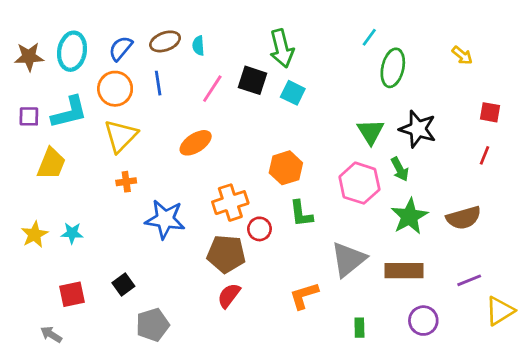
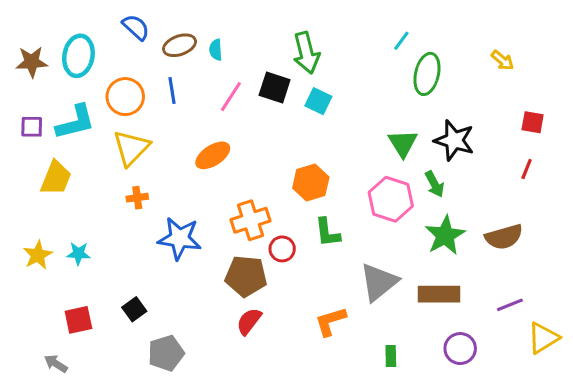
blue semicircle: (121, 48) -> (136, 27), moved, turned 92

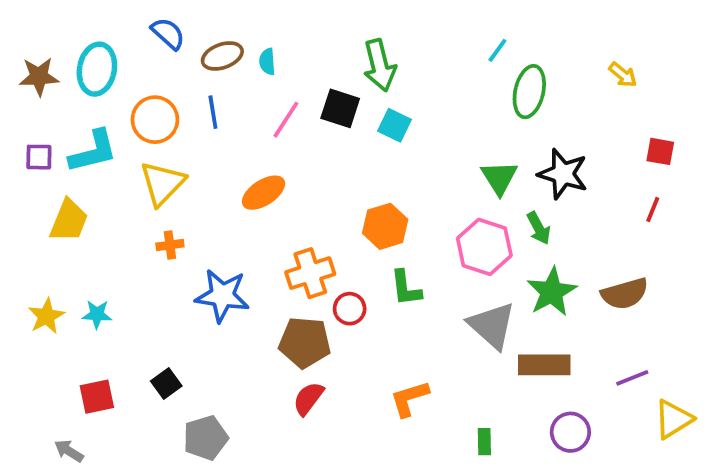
gray triangle: (379, 282) -> (492, 325), moved, turned -39

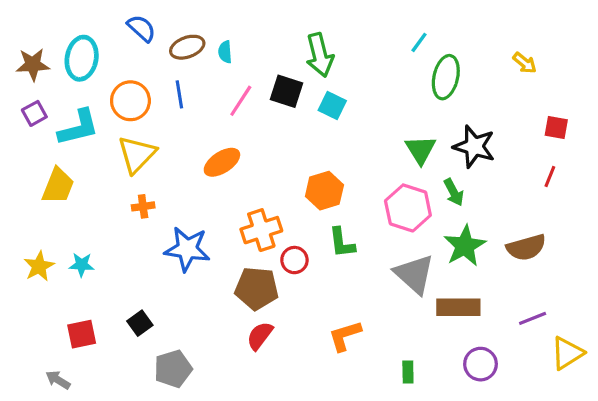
purple square: (39, 157) -> (34, 113), moved, turned -30

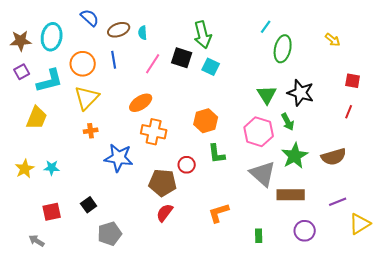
orange cross: (261, 230) -> (154, 132), moved, turned 30

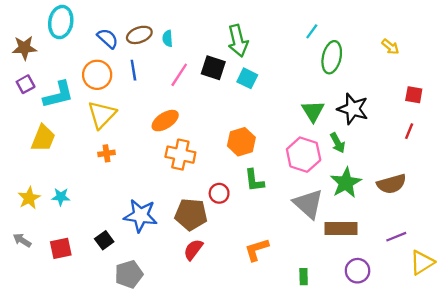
blue semicircle: (90, 18) -> (108, 38), moved
cyan ellipse: (52, 37) -> (61, 22), moved
blue star: (119, 158) -> (141, 216), moved
gray arrow: (37, 241) -> (22, 240), moved

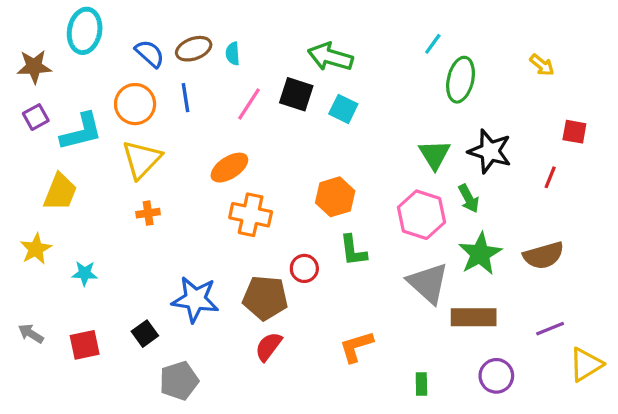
green arrow: (238, 41) -> (330, 57), turned 120
red line: (409, 131) -> (550, 177), moved
yellow star: (29, 198) -> (36, 249), moved

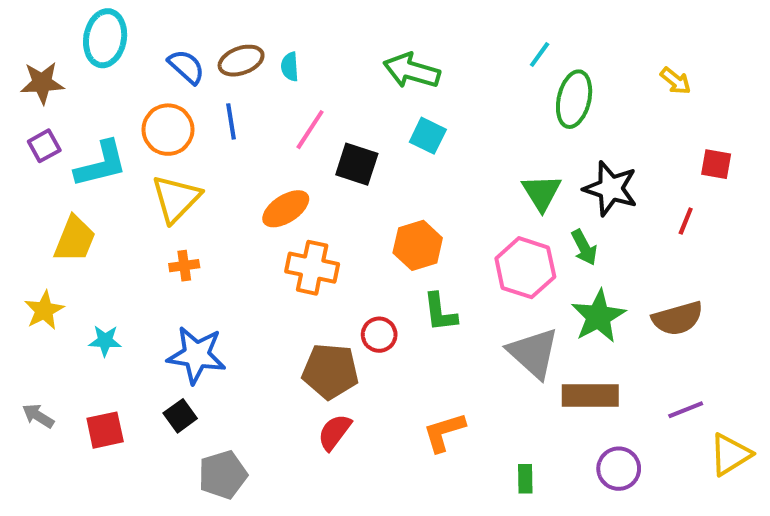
black square: (296, 94) -> (357, 164), moved
blue star: (195, 299) -> (196, 355), moved

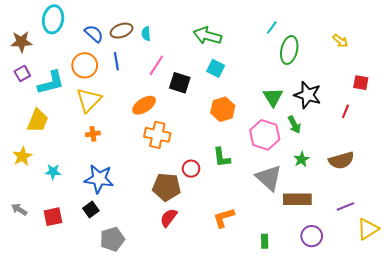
orange hexagon: (418, 245) -> (223, 109), moved
green star: (598, 316) -> (301, 159), size x0.6

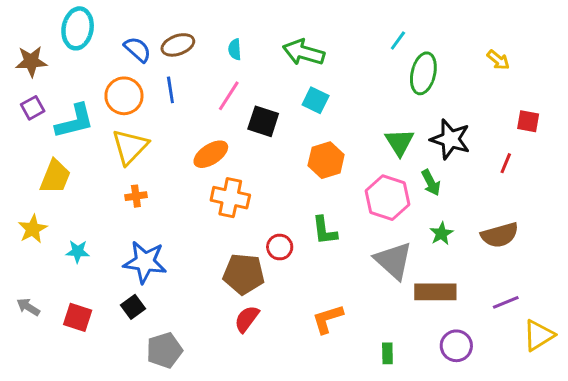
cyan semicircle: (146, 34) -> (235, 49), moved
red square: (53, 217) -> (78, 317), turned 30

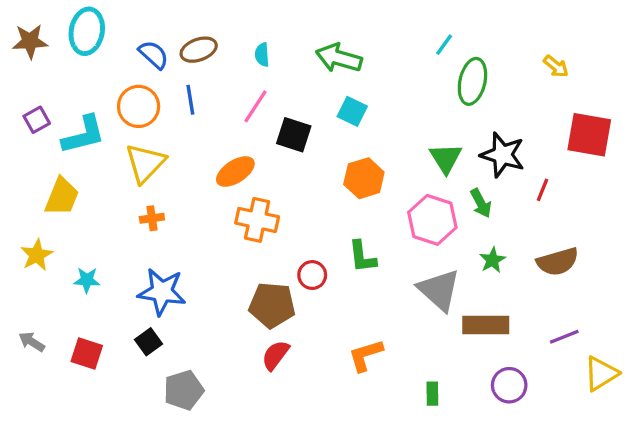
brown star: (31, 61) -> (30, 41), moved
red square: (528, 121) -> (589, 135), size x1.8
red line: (506, 163) -> (543, 190), moved

